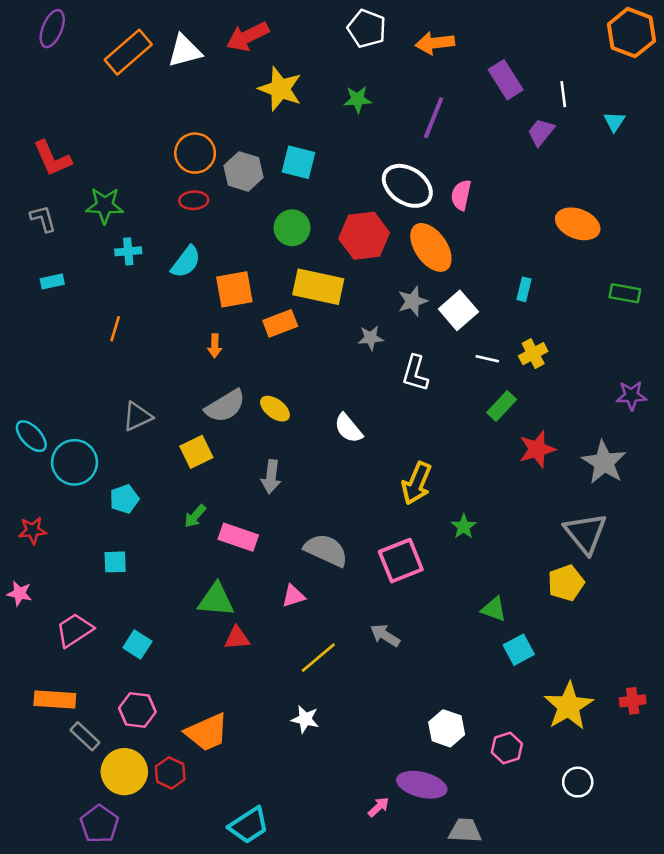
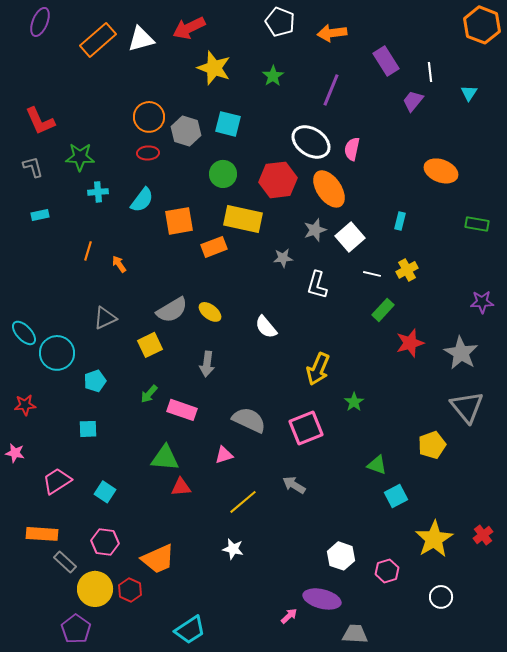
green star: (358, 99) -> (273, 76), turned -30
orange arrow: (215, 346) -> (119, 264), moved, turned 144
gray triangle: (586, 533) -> (467, 407), moved
red cross: (633, 701) -> (483, 535), turned -30

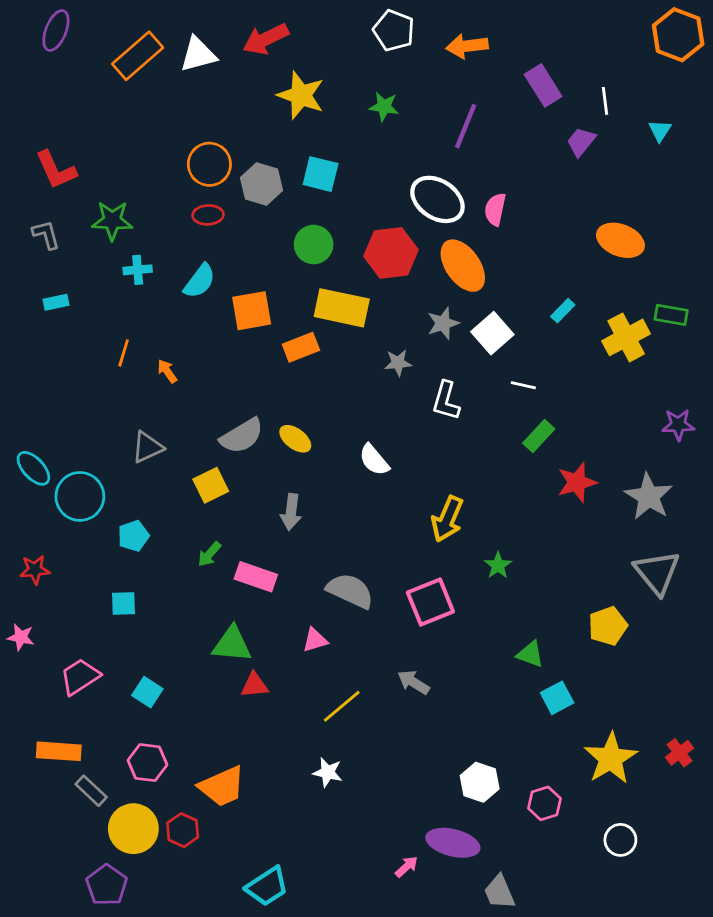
green star: (273, 76) -> (384, 107), turned -30
cyan rectangle: (400, 221) -> (563, 311), turned 30
yellow cross: (407, 270) -> (626, 337), moved, size x1.5
gray trapezoid: (355, 634) -> (499, 892), turned -116

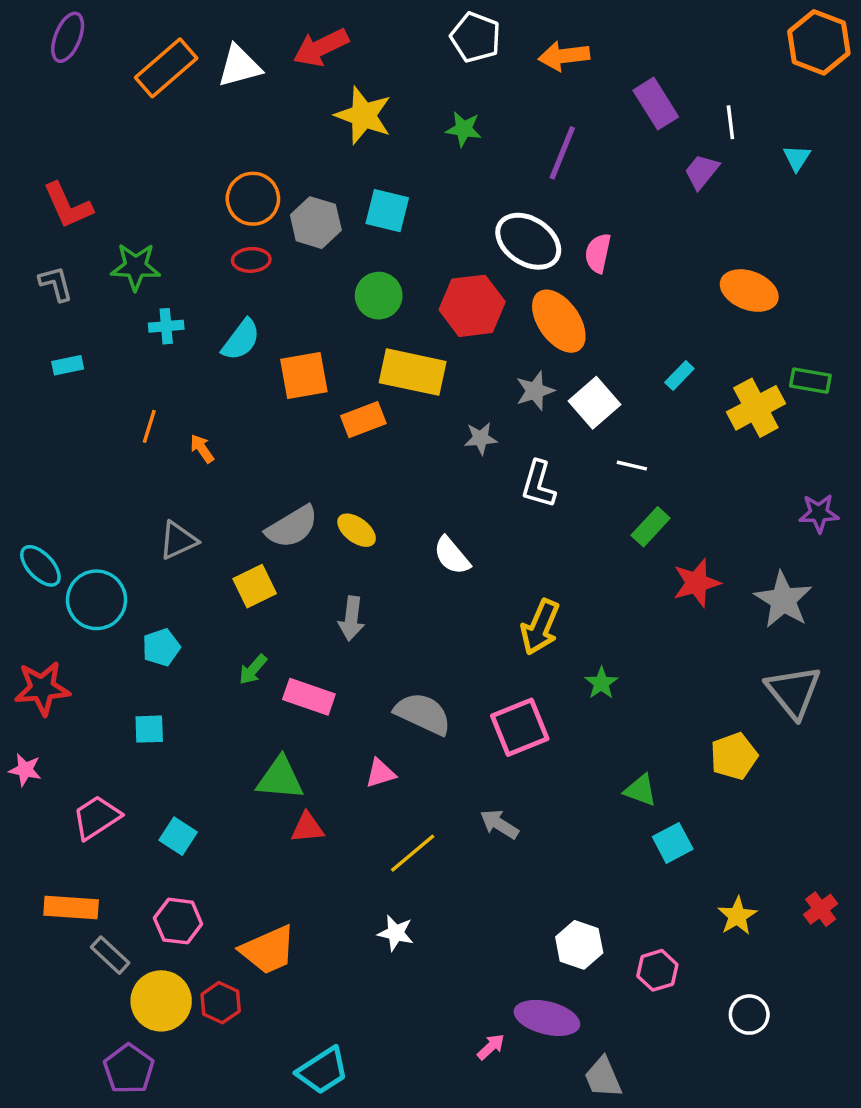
red star: (35, 570) -> (42, 688), size x1.5
yellow star: (611, 758) -> (737, 916), size x0.6

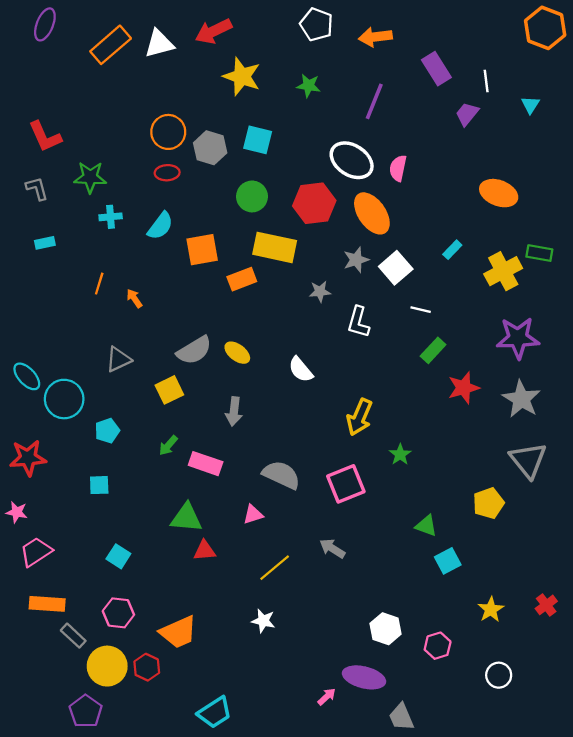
purple star: (819, 513) -> (518, 338), moved, size x1.6
pink trapezoid: (97, 817) -> (36, 552), moved

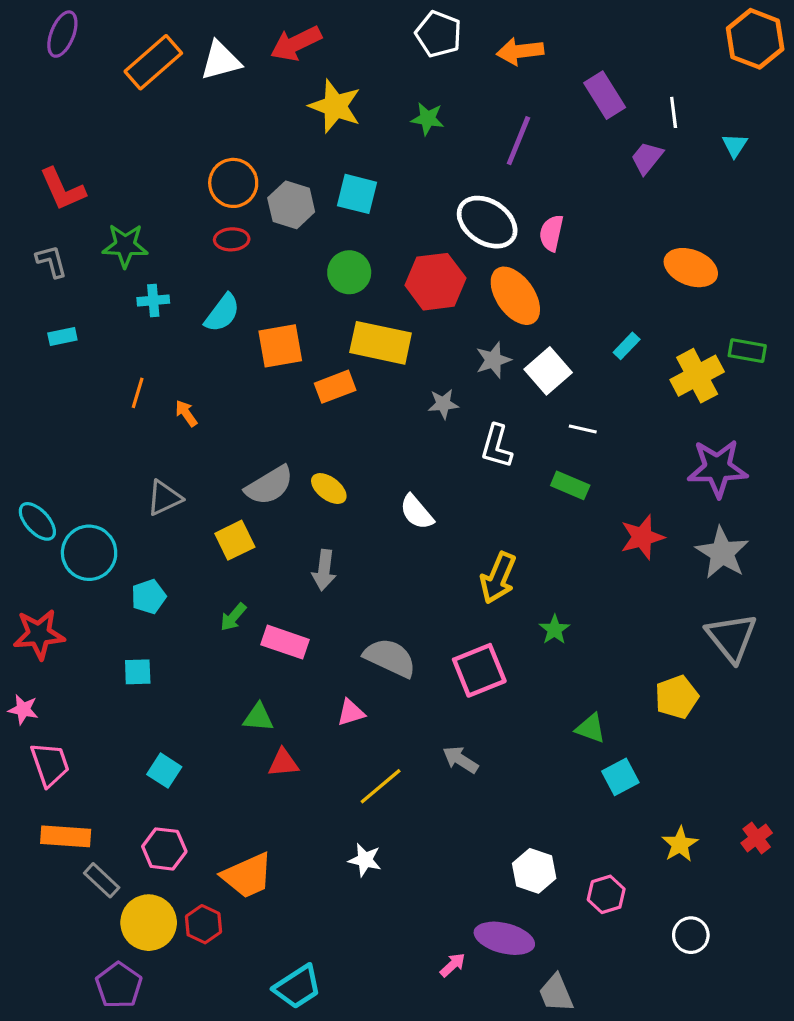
green rectangle: (433, 350) -> (570, 485), moved, turned 70
green triangle: (186, 518) -> (258, 717), size x0.7
pink trapezoid: (36, 552) -> (50, 764), turned 104

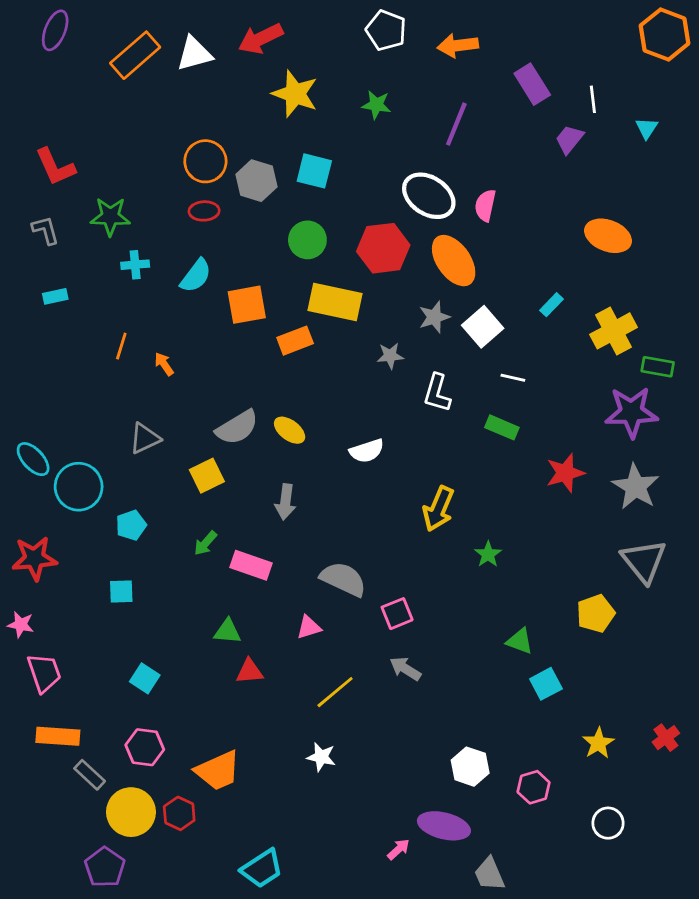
green rectangle: (747, 351) -> (658, 367), moved
white semicircle: (417, 512) -> (367, 451), turned -68
pink square: (479, 670) -> (397, 614), moved, size x0.7

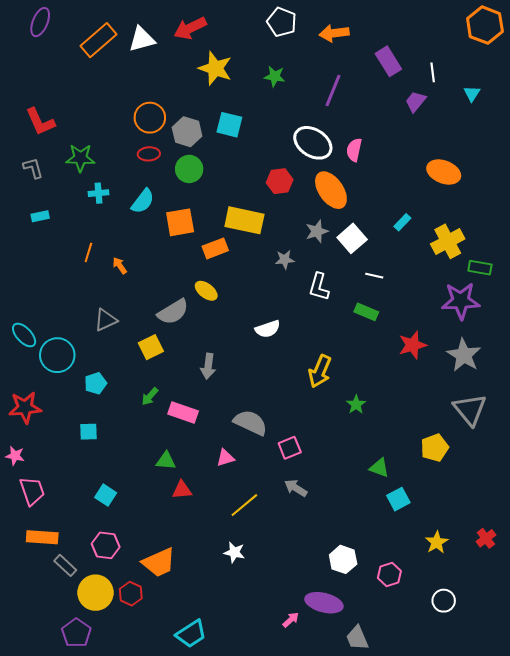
green circle: (307, 240) -> (189, 169), moved
red hexagon: (383, 248) -> (280, 181), size x0.7
yellow ellipse: (290, 430) -> (206, 291), moved

